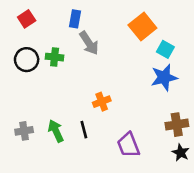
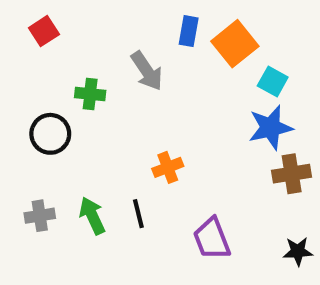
blue rectangle: (75, 19) -> (189, 31), moved
black circle: (27, 60) -> (50, 134), moved
brown cross: (177, 125) -> (292, 174), moved
black star: (181, 153) -> (298, 251), turned -30

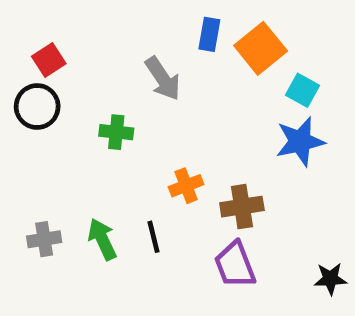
red square: (44, 31) -> (49, 60), moved
green cross: (90, 94) -> (116, 132), moved
black circle: (50, 134) -> (37, 107), moved
brown cross: (292, 174) -> (242, 207), moved

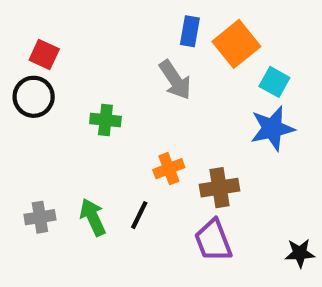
red square: (49, 60) -> (44, 55), turned -32
gray arrow: (163, 79) -> (175, 80), moved
black line: (154, 237) -> (139, 215), turned 40

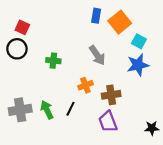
gray arrow: (175, 80) -> (97, 55), moved
gray cross: (40, 217) -> (20, 110), size x1.5

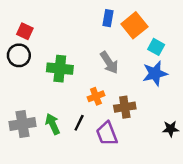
green cross: (53, 61) -> (60, 69), size x1.5
purple trapezoid: (108, 122) -> (107, 134), moved
black star: (152, 128) -> (171, 129), moved

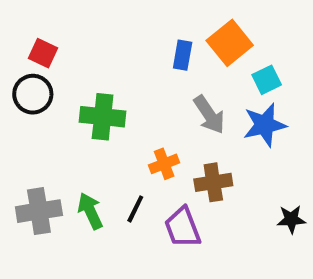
blue rectangle: (108, 18) -> (183, 55), moved
cyan square: (156, 47) -> (267, 80), turned 35
gray arrow: (109, 63) -> (209, 115), moved

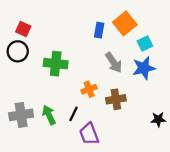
purple trapezoid: (183, 227) -> (89, 134), moved

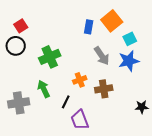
red square: (23, 29) -> (21, 26), turned 32
green cross: (56, 64) -> (50, 57), turned -30
green arrow: (49, 115) -> (44, 89), moved

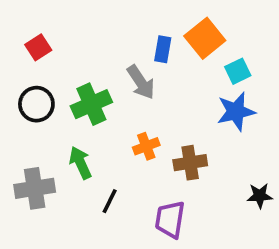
black circle: (16, 46) -> (36, 104), moved
gray arrow: (102, 56) -> (141, 82), moved
black line: (66, 102) -> (110, 201), moved
purple trapezoid: (80, 120) -> (170, 219), moved, turned 30

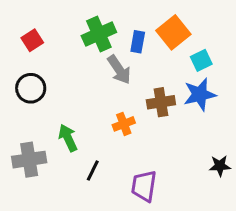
green cross: (91, 104) -> (99, 34), moved
brown cross: (190, 163) -> (161, 102), moved

